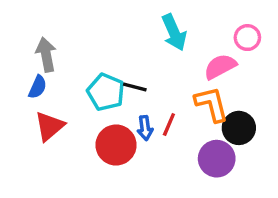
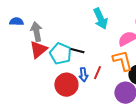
gray arrow: (46, 55) -> (36, 32), moved
blue semicircle: (38, 87) -> (16, 22), moved, turned -112
red triangle: (49, 126) -> (38, 50), moved

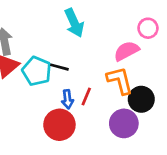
cyan arrow: (100, 19) -> (74, 23), moved
red circle: (66, 85) -> (59, 125), moved

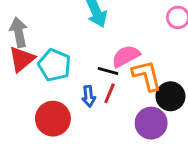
pink semicircle: (127, 51) -> (126, 56), moved
black line: (59, 67) -> (108, 71), moved
red circle: (59, 125) -> (53, 119), moved

